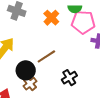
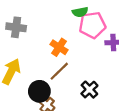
orange cross: (51, 18) -> (59, 47), moved

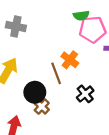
orange cross: (59, 47) -> (70, 60), moved
brown line: (59, 71) -> (56, 73), turned -70

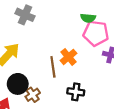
black circle: (35, 92) -> (18, 84), moved
black cross: (85, 94) -> (76, 92), turned 35

